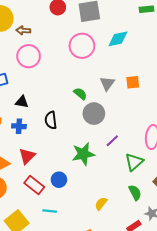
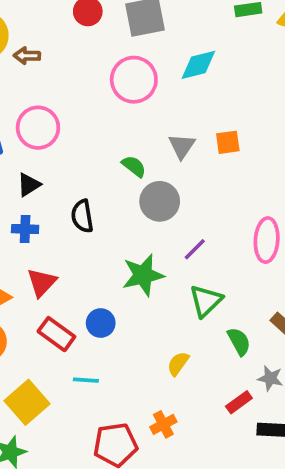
pink circle: (29, 56) -> (38, 128), moved
black triangle: (22, 102) -> (29, 185), turned -40
green triangle: (134, 162) -> (206, 301), moved

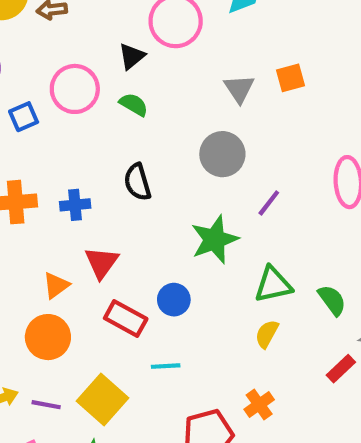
green semicircle: (134, 166) -> (134, 104), moved
black triangle: (29, 185) -> (132, 56), moved
green triangle: (206, 301) -> (273, 285), moved, turned 39

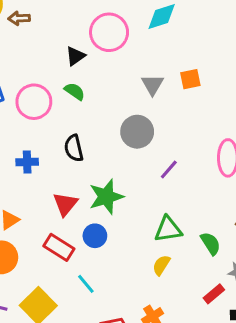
pink circle: (75, 89) -> (34, 102), moved
green star: (215, 239) -> (106, 197), moved
red triangle: (102, 263) -> (65, 204), moved
cyan line: (166, 366) -> (86, 284), turned 50

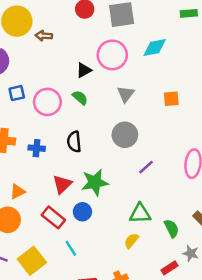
gray triangle: (152, 85) -> (126, 94), moved

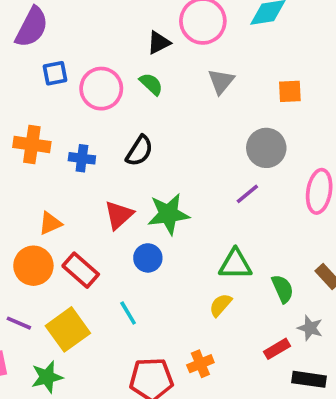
gray circle: (125, 135) -> (266, 148), moved
black semicircle: (74, 142) -> (139, 151), turned -144
red rectangle: (53, 217) -> (81, 270), moved

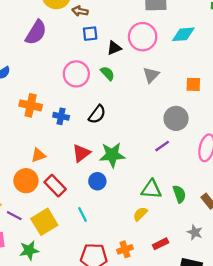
blue square: (55, 73) -> (90, 34), moved
green semicircle: (283, 289) -> (179, 194), moved
red rectangle: (277, 349) -> (161, 244), moved

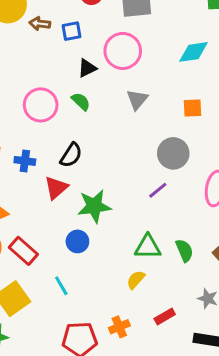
blue square: (90, 34) -> (71, 31), moved
cyan diamond: (183, 34) -> (194, 52), moved
red triangle: (81, 153) -> (56, 188), moved

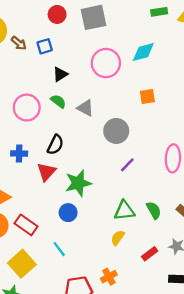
brown arrow: (40, 24) -> (19, 43), turned -140
pink circle: (123, 51) -> (106, 63), moved
gray triangle: (137, 100) -> (85, 108), moved, turned -36
gray circle: (173, 153) -> (116, 131), moved
red rectangle: (165, 316) -> (150, 254), moved

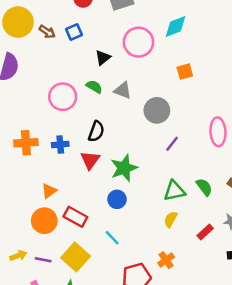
black triangle: (60, 74) -> (103, 58), moved

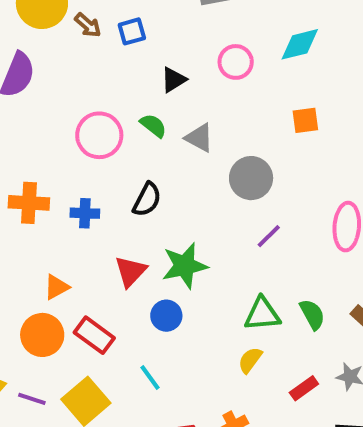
pink circle: (139, 42) -> (236, 62), size x0.7
red triangle: (90, 160) -> (131, 271), moved

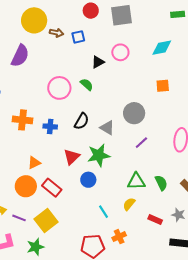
brown arrow: (88, 25) -> (56, 33), turned -32
pink circle: (236, 62) -> (120, 52), moved
gray triangle: (199, 138) -> (107, 128), moved
cyan line: (150, 378) -> (104, 212), moved
red rectangle: (304, 388) -> (155, 220), turned 56

